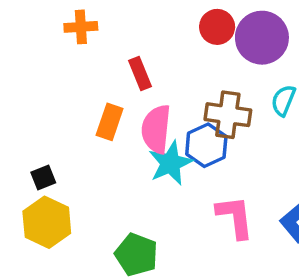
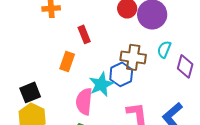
pink semicircle: (156, 129) -> (84, 101), moved
black square: (43, 177) -> (30, 92), size x1.5

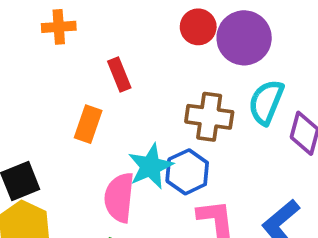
cyan semicircle: (164, 49) -> (266, 102), size x1.4
blue hexagon: (121, 74) -> (187, 172), moved

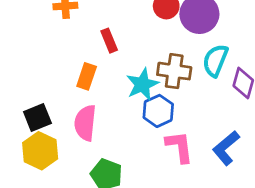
cyan star: (150, 166) -> (142, 84), moved
pink semicircle: (119, 198) -> (85, 123), moved

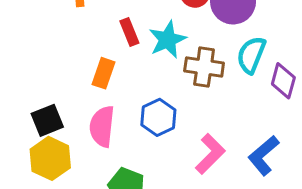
cyan star: (142, 84) -> (168, 40), moved
blue hexagon: (158, 111) -> (158, 117), moved
pink L-shape: (179, 147) -> (210, 154), turned 52

